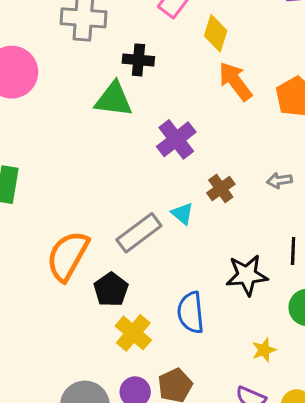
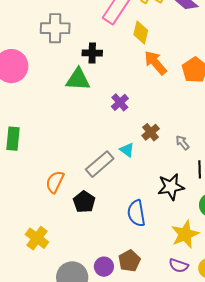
purple cross: (176, 139) -> (120, 102), size x0.7
gray arrow: (279, 180) -> (182, 143), moved, turned 63
orange semicircle: (68, 256) -> (55, 182), size x0.7
yellow cross: (133, 333) -> (37, 238), moved
yellow star: (264, 350) -> (185, 234), size x1.8

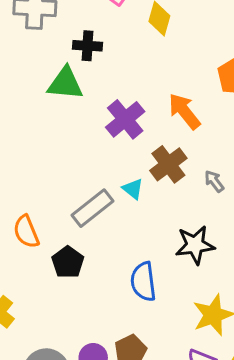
orange arrow: (155, 63) -> (184, 111), moved
purple cross: (120, 102) -> (125, 119), size x1.5
brown cross: (151, 132) -> (168, 164), size x1.4
orange semicircle: (55, 182) -> (26, 232), turned -50

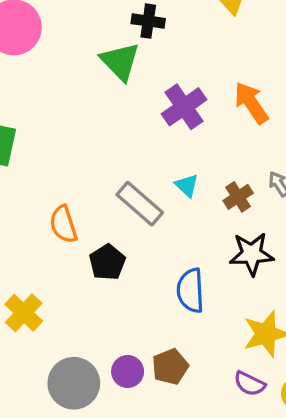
green triangle: (65, 83) -> (120, 61), turned 36
brown cross: (168, 164) -> (238, 197), moved, size x0.7
gray rectangle: (93, 208) -> (140, 204), turned 75

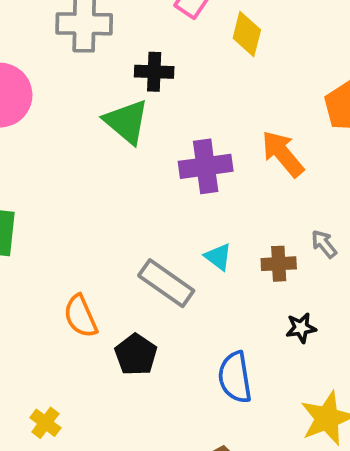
purple cross: (184, 107) -> (206, 166), turned 33
brown cross: (238, 197) -> (279, 264), turned 36
black star: (252, 254) -> (301, 328), size x0.6
yellow cross: (24, 313) -> (45, 423), size x0.7

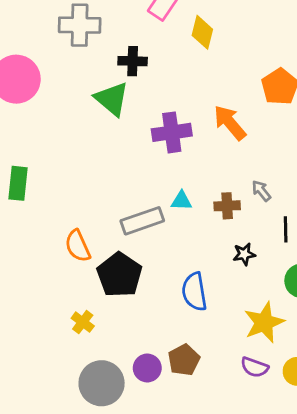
cyan triangle: (218, 257) -> (181, 201), turned -35
gray rectangle: (166, 283) -> (142, 221), turned -54
black pentagon: (136, 355) -> (119, 275), size x1.4
yellow cross: (45, 423) -> (83, 322), moved

